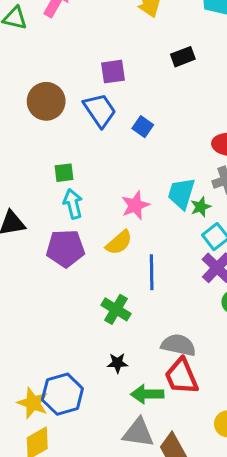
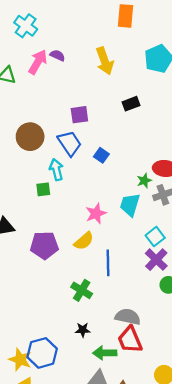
cyan arrow: (73, 204) -> (56, 170), moved
green star: (201, 207) -> (144, 181), moved

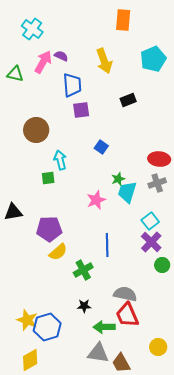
blue trapezoid: (70, 143) -> (72, 85), moved, turned 30
green star: (144, 181) -> (118, 179), moved
yellow semicircle: (84, 241) -> (58, 252), moved
green cross: (82, 290) -> (83, 270), turned 30
yellow star: (20, 360) -> (27, 320), moved

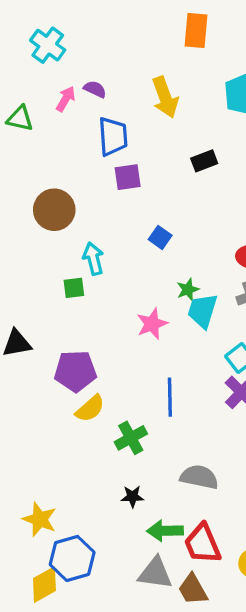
pink arrow: (43, 62) -> (66, 99), size x0.7
red trapezoid: (127, 315) -> (203, 544), moved
blue hexagon: (47, 327) -> (72, 558), moved

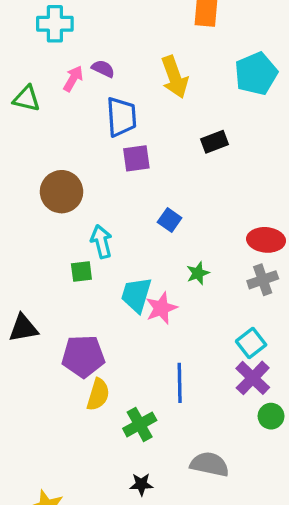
cyan cross: (48, 45) -> (55, 24), turned -36
cyan trapezoid: (203, 311) -> (136, 295), moved
yellow semicircle: (90, 409) -> (98, 395), turned -32

